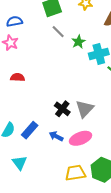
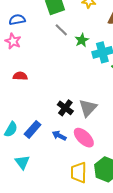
pink ellipse: (81, 138) -> (84, 138), turned 65
yellow trapezoid: (75, 173) -> (79, 173), turned -80

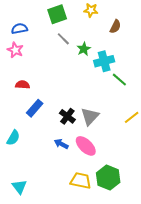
blue rectangle: (33, 129) -> (35, 108), moved
cyan triangle: (22, 162) -> (19, 187), moved
yellow trapezoid: (79, 173) -> (81, 181), turned 100

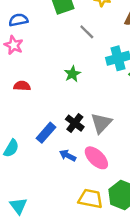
gray line: (63, 39) -> (87, 32), moved
green star: (84, 49) -> (72, 74), moved
blue rectangle: (35, 108) -> (46, 133), moved

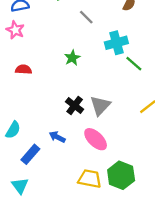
blue rectangle: (46, 133) -> (30, 154), moved
blue arrow: (68, 155) -> (57, 137), moved

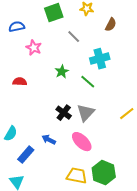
pink star: (15, 30) -> (34, 48), moved
green line: (134, 64) -> (88, 82), moved

